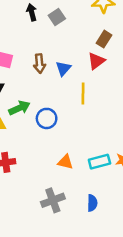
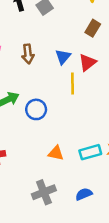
red triangle: (96, 61) -> (87, 62), moved
blue triangle: (63, 68) -> (63, 57), moved
blue semicircle: (92, 203) -> (84, 194), turned -112

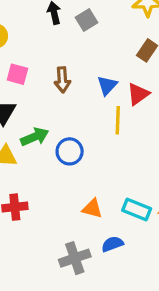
cyan rectangle: (90, 152) -> (137, 209), turned 35
blue semicircle: (84, 194) -> (112, 244), moved

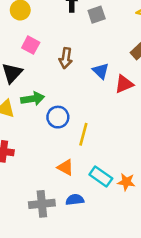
blue triangle: (107, 85) -> (101, 71), turned -42
yellow line: (118, 120) -> (83, 134), moved

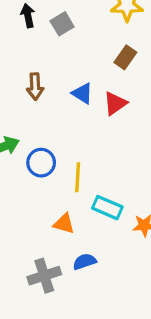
cyan rectangle: (101, 176) -> (107, 208), moved

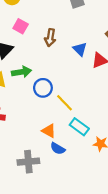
yellow line: (78, 177) -> (64, 103), turned -60
blue semicircle: (84, 262) -> (58, 149), moved, turned -144

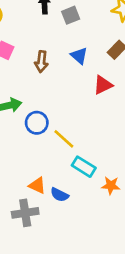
blue triangle: (80, 49) -> (79, 56), moved
orange triangle: (49, 131) -> (37, 186), moved

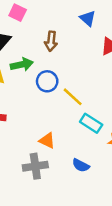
brown arrow: (41, 62) -> (51, 41), moved
blue semicircle: (60, 195) -> (81, 165), moved

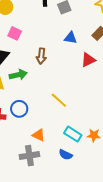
blue triangle: (88, 18) -> (71, 38), turned -32
blue circle: (47, 81) -> (19, 109), moved
cyan rectangle: (91, 123) -> (73, 134), moved

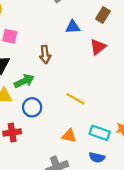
blue circle: (19, 109) -> (32, 107), moved
orange triangle: (39, 135) -> (69, 136), moved

